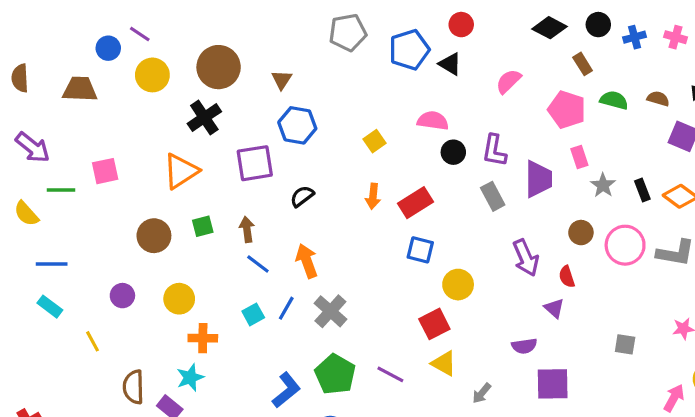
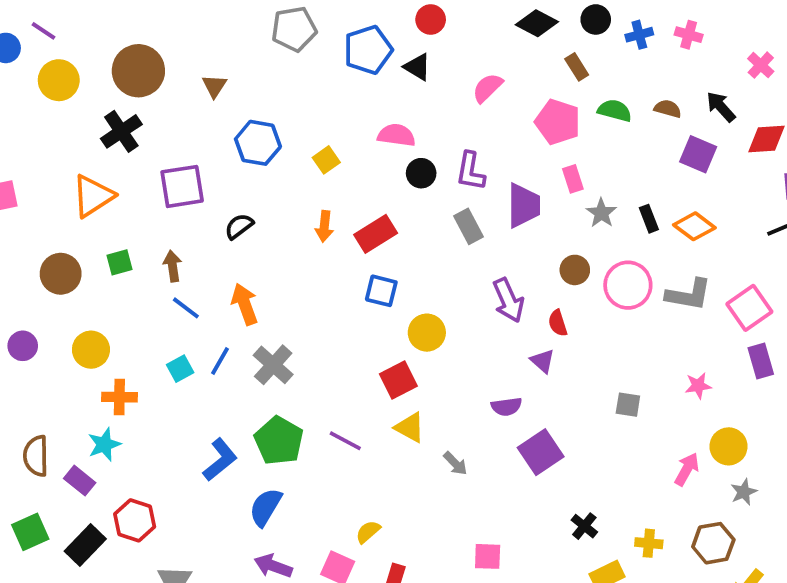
blue hexagon: (297, 125) -> (258, 143), moved
purple square: (553, 384) -> (541, 452), turned -33
gray arrow: (482, 393) -> (455, 463), turned -85

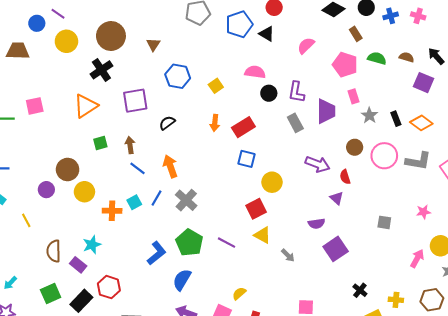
brown circle: (61, 274) -> (68, 169), moved
purple arrow: (508, 300) -> (318, 164), turned -45
orange cross: (119, 397) -> (112, 211), moved

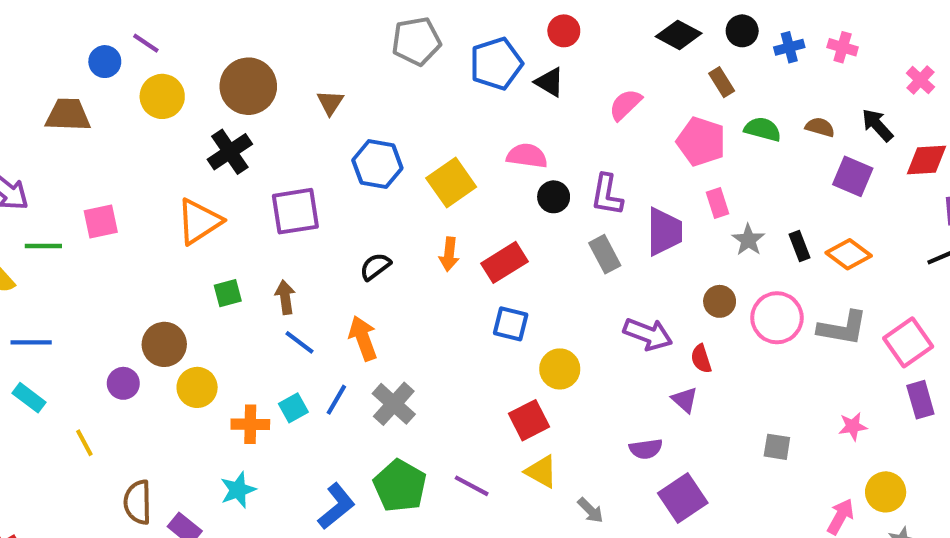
yellow square: (216, 86) -> (451, 183), size x1.6
black semicircle: (167, 123) -> (375, 267), moved
cyan star: (92, 245) -> (238, 490), moved

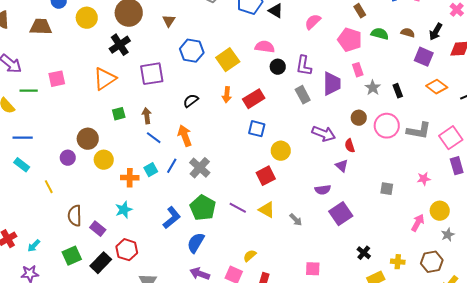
black arrow: (877, 125) -> (436, 32), turned -108
orange diamond: (849, 254) -> (437, 87), moved
yellow triangle: (541, 471) -> (267, 210), moved

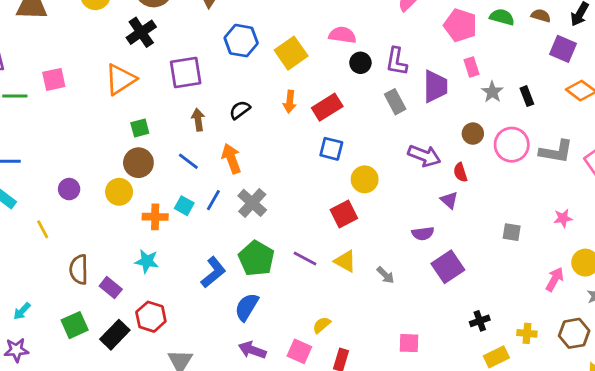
brown arrow: (147, 116) -> (198, 120), moved
brown circle: (88, 139) -> (138, 163), moved
cyan square: (151, 170) -> (184, 206), turned -32
cyan star: (124, 210) -> (147, 261), turned 30
black cross: (364, 253) -> (480, 321), turned 32

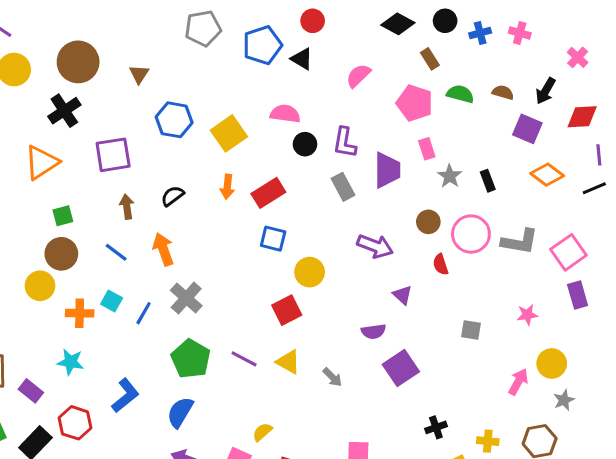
red semicircle: (460, 172) -> (441, 264), moved
blue line: (213, 200) -> (144, 313), moved
blue L-shape: (213, 272) -> (125, 395), moved

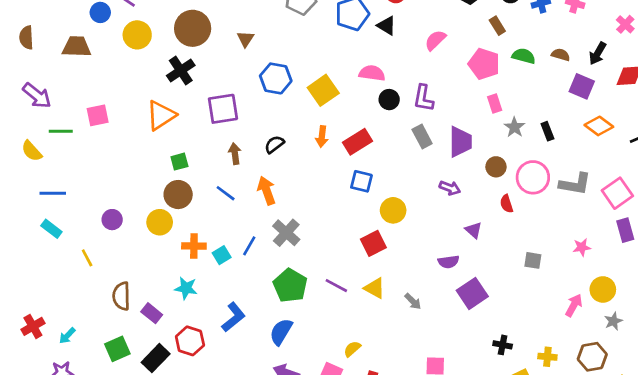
purple trapezoid: (387, 170) -> (460, 142), moved
purple arrow: (375, 246) -> (450, 188), size x0.7
cyan square: (112, 301) -> (222, 255), moved, turned 30
black cross: (436, 427) -> (503, 345), turned 30

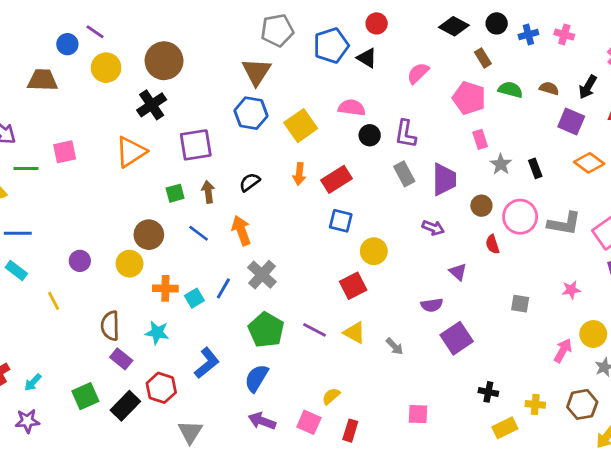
brown triangle: (245, 39) -> (256, 72), moved, size x1.6
green square: (179, 162) -> (175, 193), moved
brown semicircle: (121, 296) -> (110, 326), moved

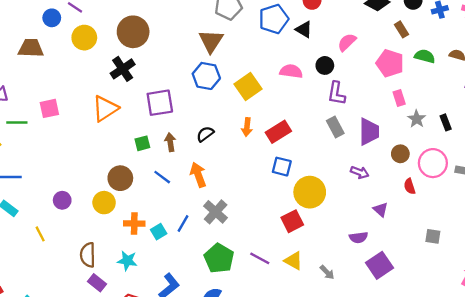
black circle: (370, 135) -> (325, 65), moved
yellow circle: (374, 251) -> (310, 192), size x1.4

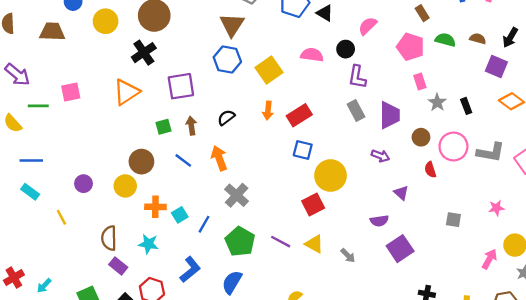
blue line: (183, 224) -> (204, 224), moved

